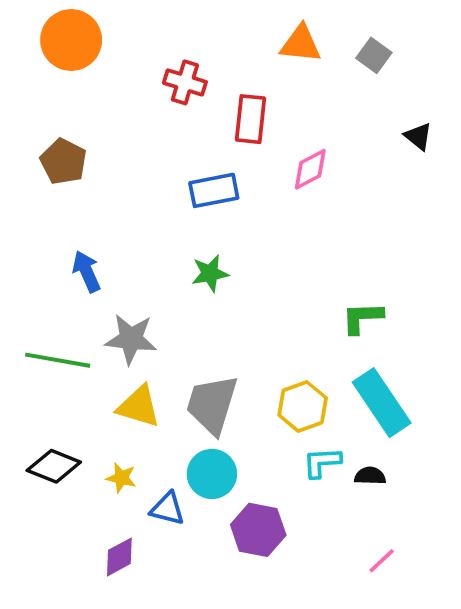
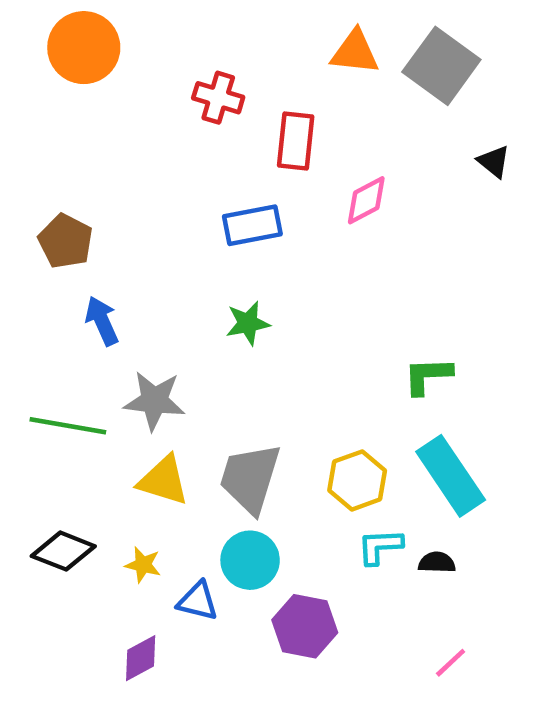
gray square: (374, 55) -> (441, 66), size x1.8
brown pentagon: (63, 162) -> (66, 241), moved

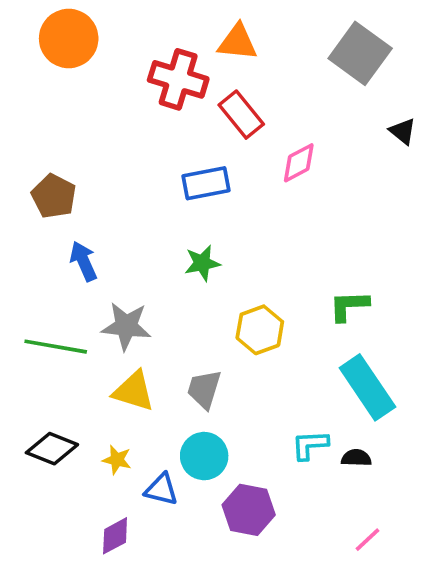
orange triangle: (355, 52) -> (238, 42), moved
red cross: (218, 98) -> (178, 79), size x1.4
red rectangle: (296, 141) -> (241, 115), turned -45
gray trapezoid: (250, 478) -> (204, 389), size x0.7
yellow hexagon: (357, 480) -> (260, 330), moved

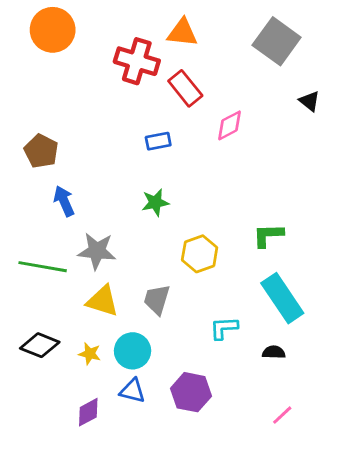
blue rectangle: (206, 183) -> (158, 141), size x0.7
cyan L-shape: (310, 445) -> (224, 328), moved
cyan circle: (204, 456) -> (133, 351), moved
blue triangle: (161, 489) -> (133, 391), moved

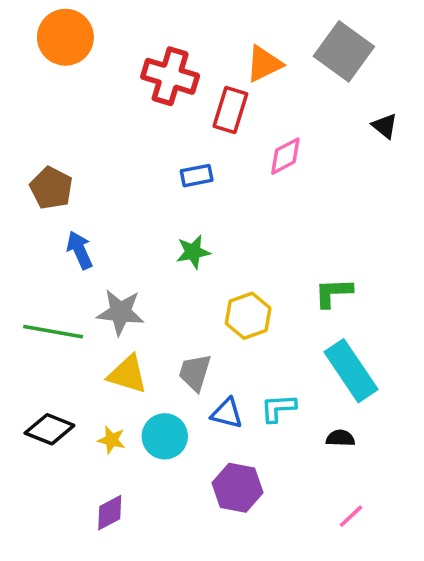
orange triangle: (182, 33) -> (264, 64), moved, turned -32
red rectangle: (185, 88) -> (230, 110), turned 56
blue triangle: (133, 391) -> (227, 413), moved

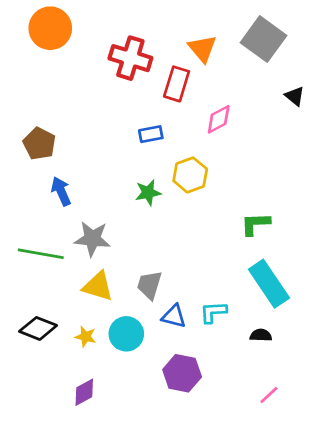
orange triangle: (264, 64) -> (202, 49), turned -44
yellow hexagon: (248, 316) -> (190, 175), moved

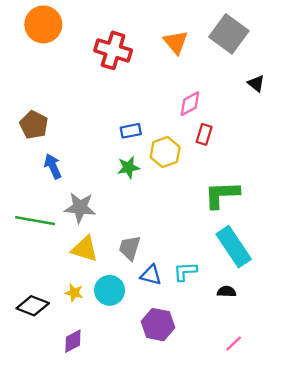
red rectangle: (177, 84) -> (204, 134), moved, size x0.7
blue rectangle: (151, 134) -> (131, 131), moved
green L-shape: (255, 224) -> (222, 195), size x1.4
black diamond: (38, 328) -> (33, 306), moved

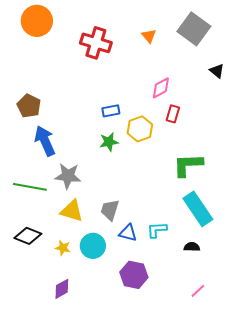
orange triangle: (176, 42) -> (149, 36), size x0.7
blue arrow: (53, 166) -> (45, 141), size x1.4
black diamond: (33, 306) -> (28, 236), moved

